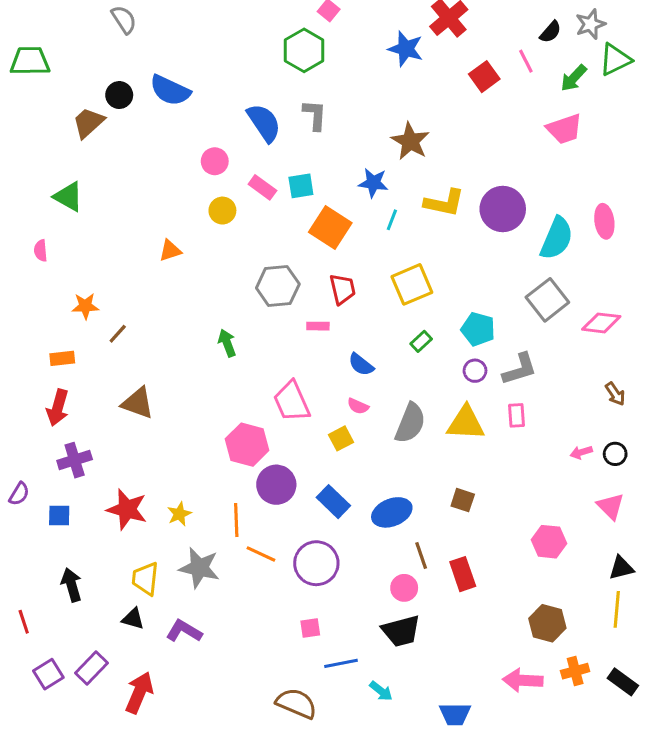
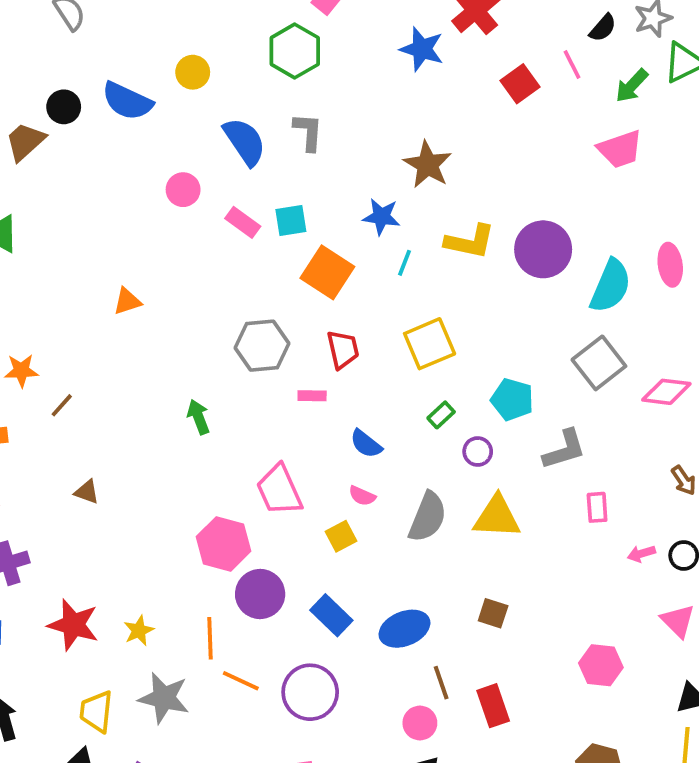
yellow circle: (222, 211) -> (193, 72), moved
purple circle: (475, 371) -> (478, 452), moved
brown triangle: (138, 403) -> (87, 492), size x0.6
pink rectangle: (517, 415) -> (597, 507), moved

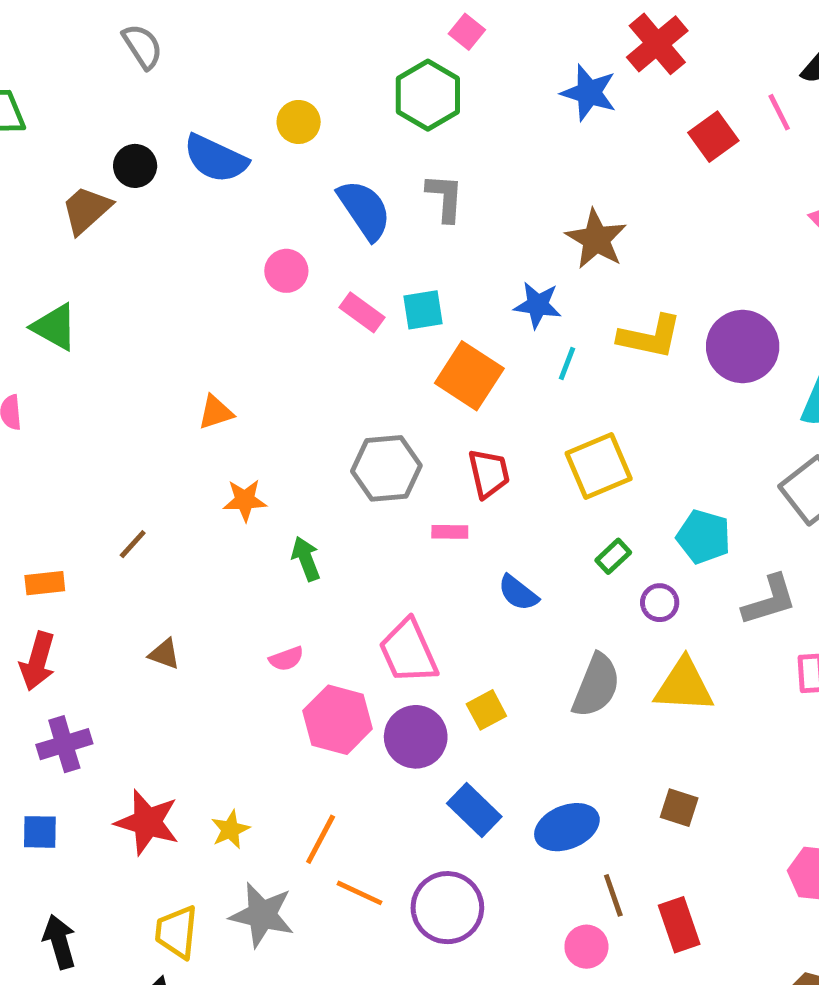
orange star: (21, 371) -> (245, 500), moved
pink semicircle: (362, 496) -> (286, 659), moved, turned -44
purple circle: (260, 594) -> (416, 737), moved
orange line: (210, 638) -> (321, 839), turned 30

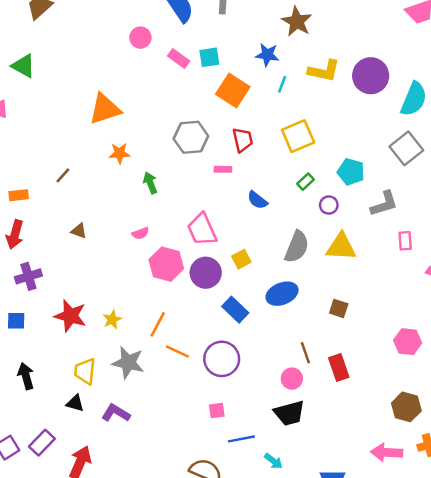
orange triangle: (216, 412) -> (105, 109), size x1.8
blue ellipse: (567, 827) -> (282, 294), moved

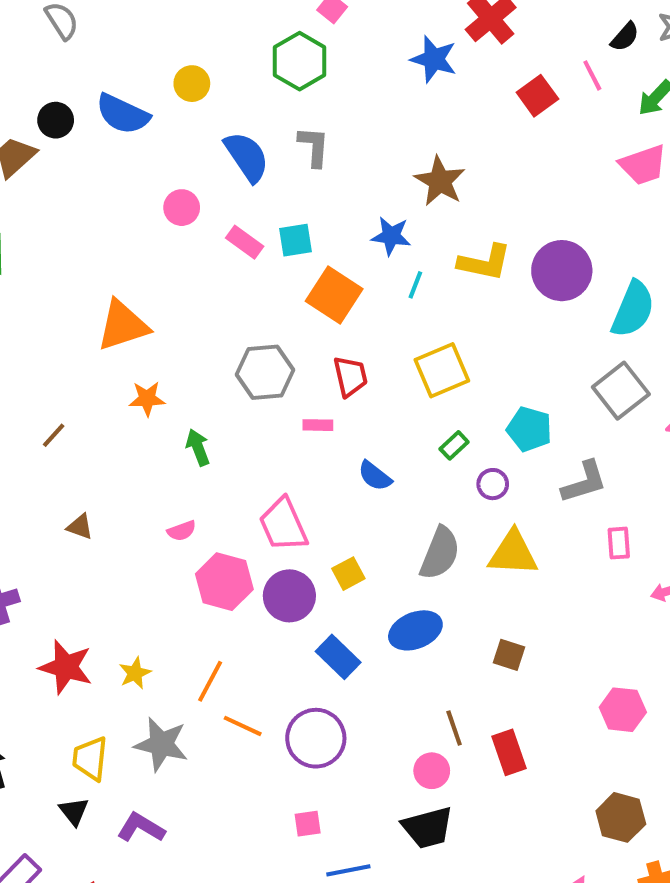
black triangle: (75, 403) -> (74, 811), turned 36

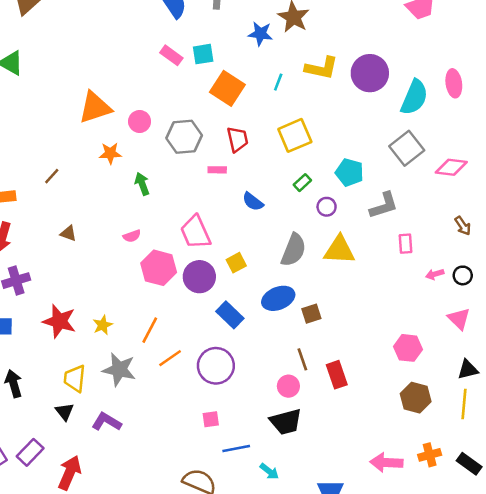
pink circle: (182, 208) -> (140, 121), moved
blue star: (391, 236) -> (260, 34), moved
brown square: (509, 655) -> (311, 314), moved, turned -36
orange line: (243, 726) -> (170, 358), turned -60
brown hexagon: (621, 817) -> (416, 398), moved

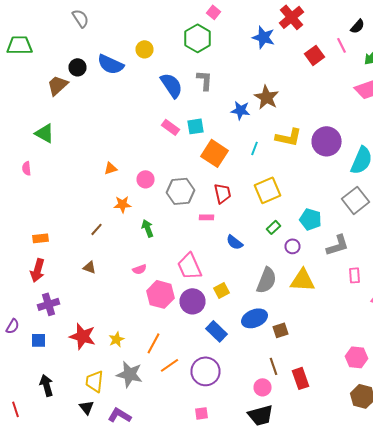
orange triangle: (95, 107) -> (110, 168), size x0.5
brown line: (52, 176) -> (96, 229), moved

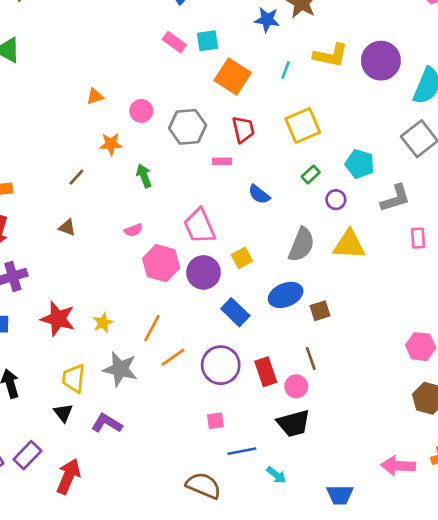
red rectangle: (300, 378) -> (266, 372), moved

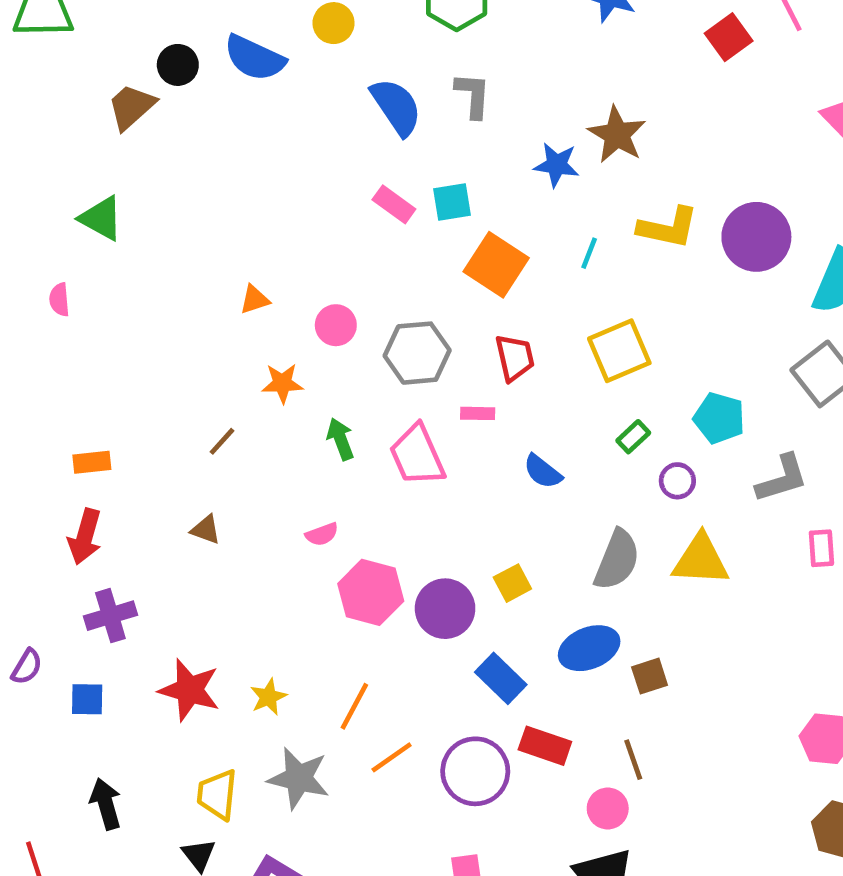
pink trapezoid: (200, 226) -> (417, 455), moved
red rectangle: (266, 372) -> (545, 746), moved, turned -52

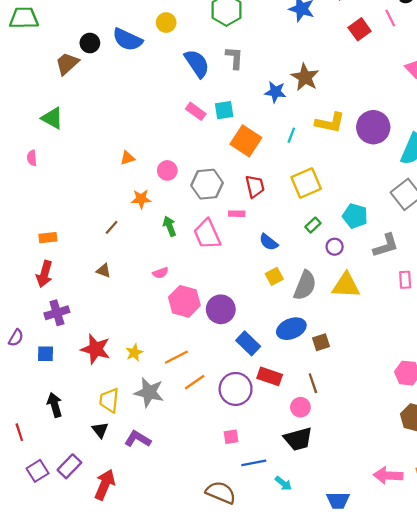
yellow square: (512, 583) -> (274, 276), moved
orange line: (354, 706) -> (176, 357), turned 35

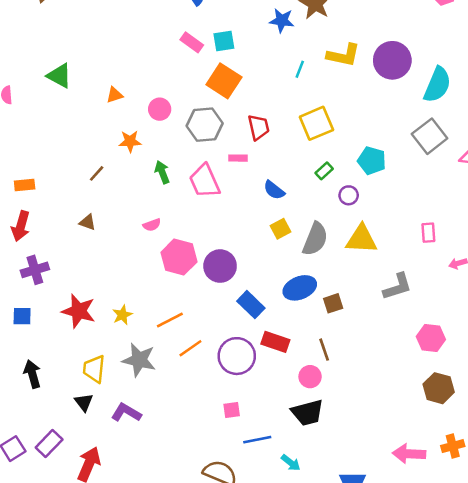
green triangle: (52, 118) -> (59, 76), moved
orange square: (246, 141) -> (224, 81), moved
gray L-shape: (386, 246) -> (397, 287), moved

